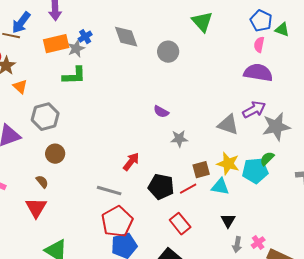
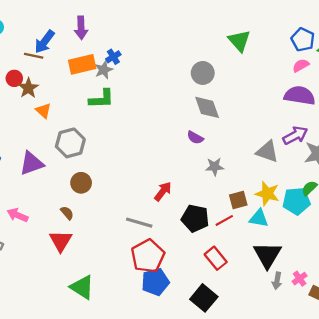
gray diamond: (126, 37) -> (207, 107), moved
pink semicircle: (259, 45) -> (301, 65), turned 49
black triangle: (228, 221) -> (267, 255), size x1.8

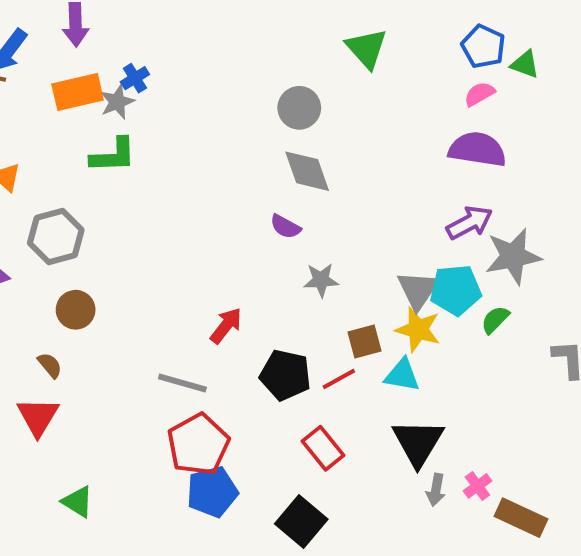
gray triangle: (267, 152) -> (418, 290), moved, turned 45
cyan pentagon: (296, 201) -> (456, 290), moved
green triangle: (82, 287) -> (78, 502), size x0.7

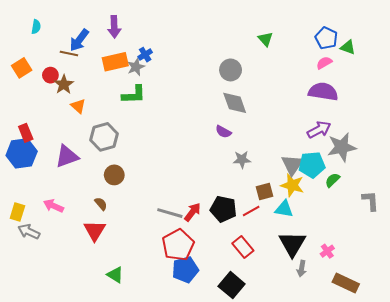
green triangle: (367, 48) -> (266, 39), size x0.7
red arrow: (226, 326) -> (192, 212), moved
pink cross: (477, 486) -> (327, 251), moved

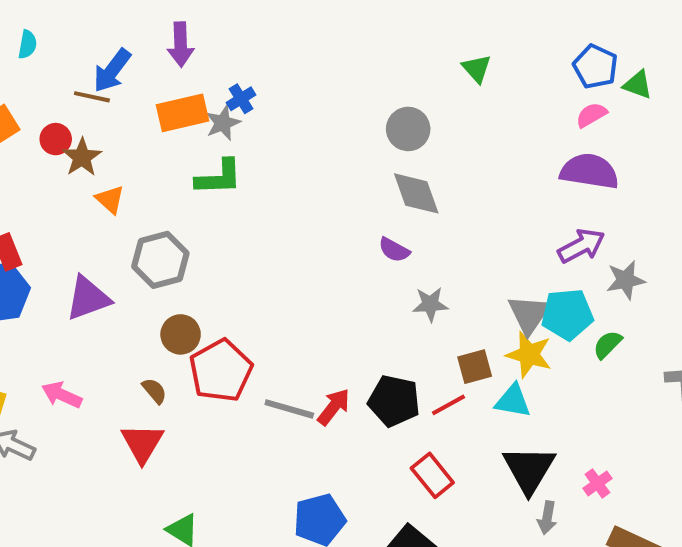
gray star: (342, 147) -> (626, 280), size x0.7
red pentagon: (178, 245) -> (221, 371), moved

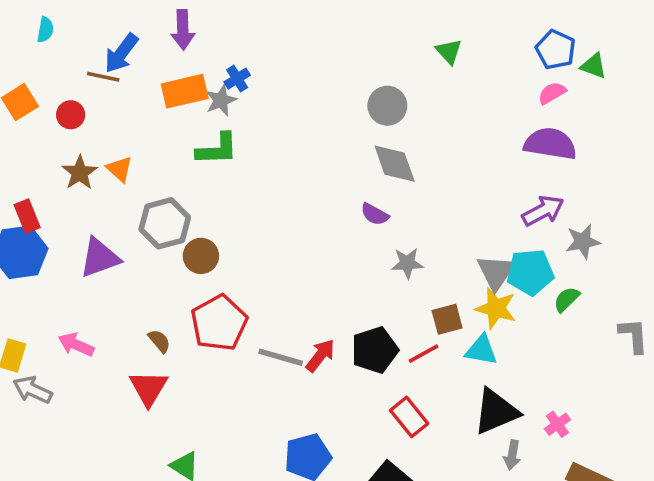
brown star: (82, 157) -> (80, 173), moved
brown circle: (181, 334) -> (201, 256), moved
black pentagon: (394, 401) -> (375, 350), turned -30
black triangle: (529, 469) -> (496, 412), turned 36

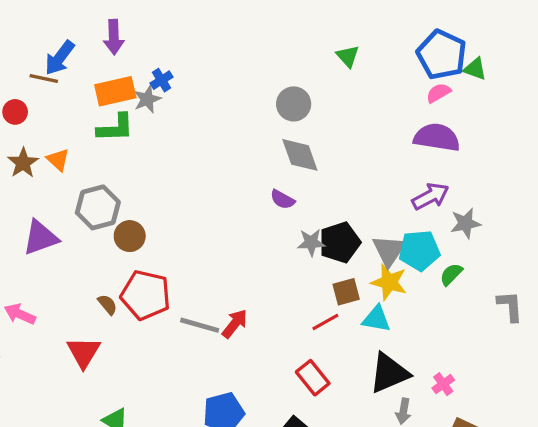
blue pentagon: (556, 50) -> (442, 55), size x1.4
green L-shape: (217, 149) -> (115, 128), moved
red pentagon: (219, 323) -> (146, 295), turned -30
brown semicircle: (159, 341) -> (107, 305), moved
black pentagon: (375, 350) -> (340, 242), moved

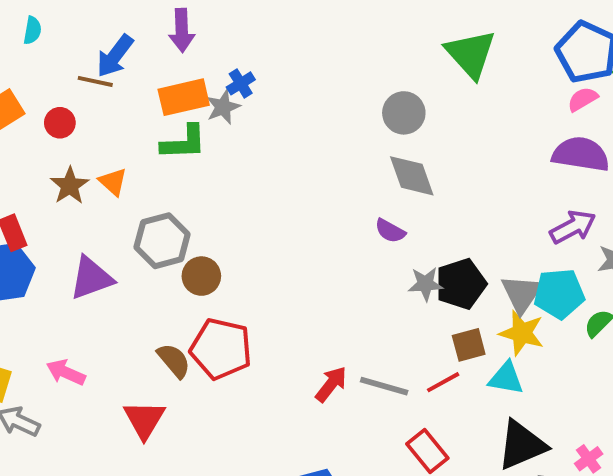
green triangle: (348, 56) -> (471, 54), size x1.8
brown semicircle: (107, 305) -> (174, 361), size x1.4
gray line: (200, 325) -> (384, 386), moved

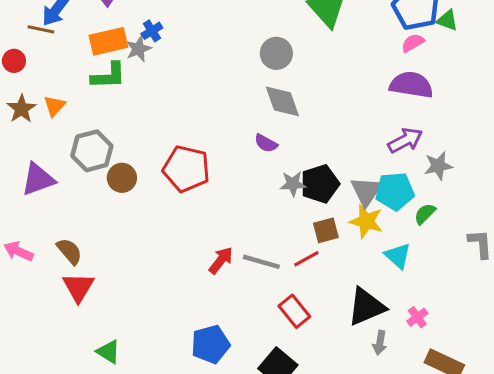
orange triangle: (113, 182) -> (54, 106), turned 30
red pentagon: (221, 349) -> (186, 169), moved
brown semicircle: (174, 361) -> (69, 251), moved
cyan triangle: (506, 378) -> (398, 256), moved, turned 32

